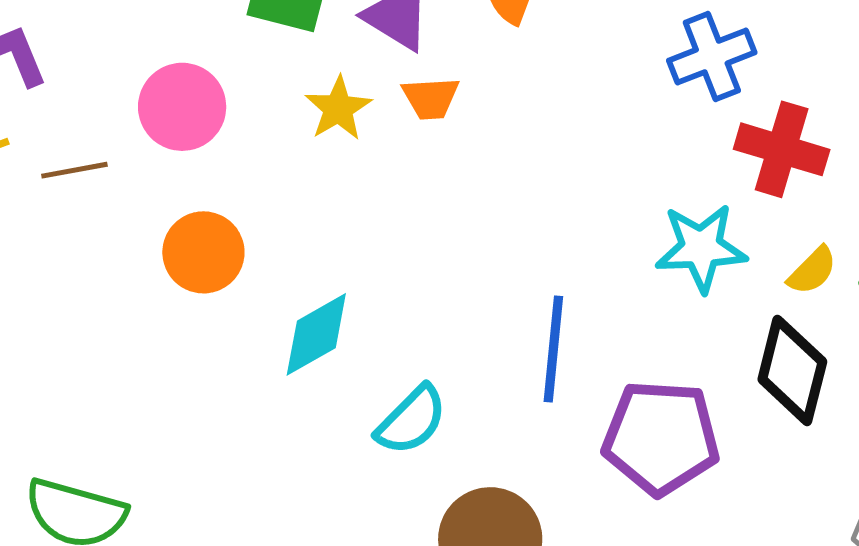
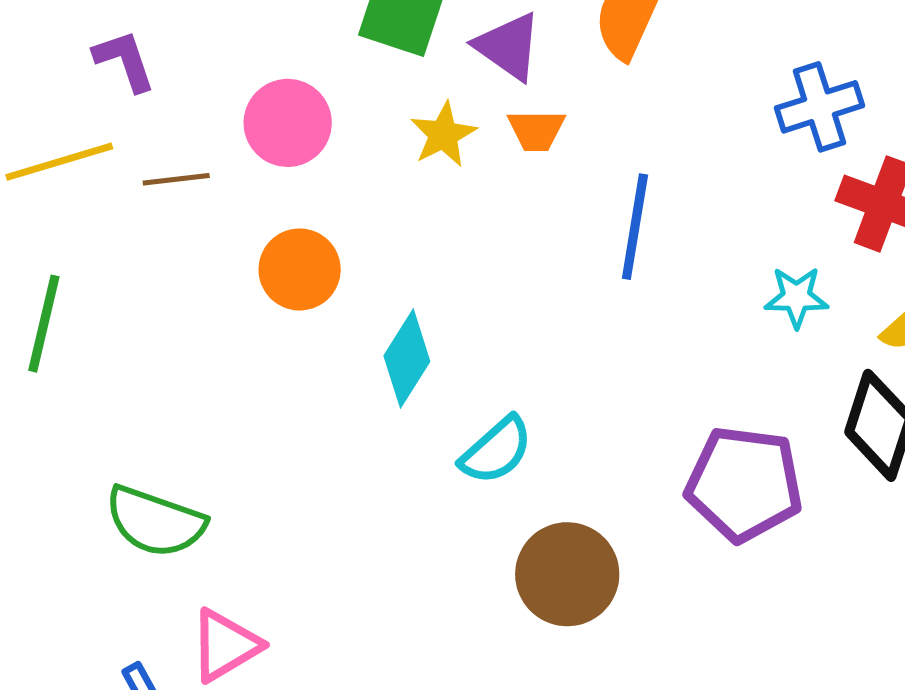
cyan star: (701, 248) -> (796, 297), size x0.7
cyan diamond: (316, 334) -> (407, 359), turned -32
blue line: (553, 349) -> (635, 227), moved

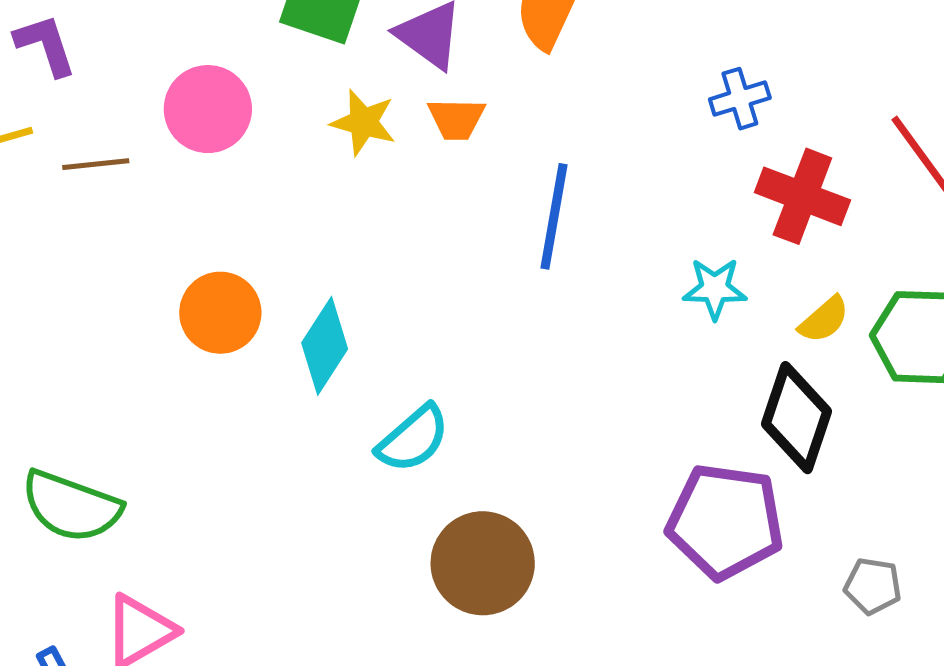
blue cross: (819, 107) -> (740, 99), size x0.7
yellow star: (443, 135) -> (363, 122), turned -30
orange circle: (300, 269) -> (220, 313), moved
purple pentagon: (744, 484) -> (725, 521), moved

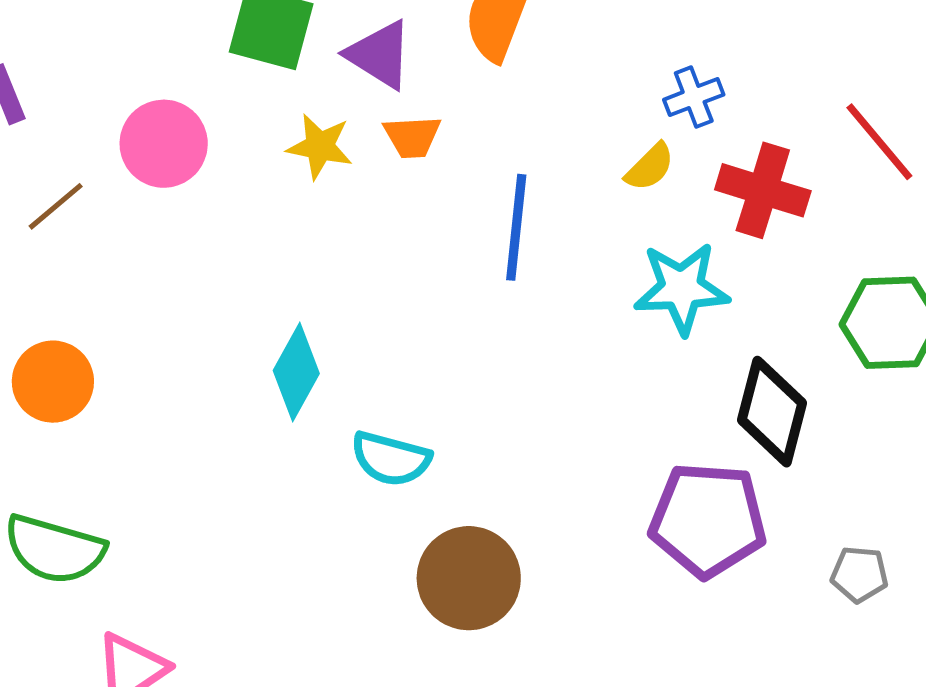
brown line: (96, 164) -> (56, 206), turned -30
cyan star: (715, 289) -> (682, 288), size x1.5
orange circle: (220, 313) -> (53, 382), moved
yellow semicircle: (824, 320) -> (650, 167), moved
cyan semicircle: (413, 439) -> (391, 459), turned 60

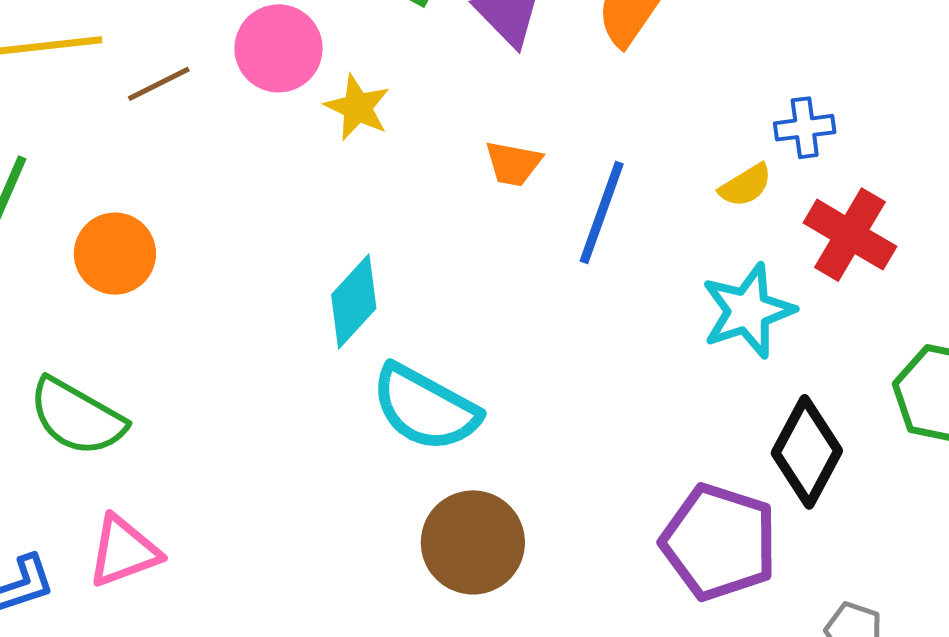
orange trapezoid: (412, 137) -> (513, 163), moved
yellow star: (320, 146) -> (357, 107), moved
cyan star: (682, 288) -> (748, 311), turned -30
cyan semicircle: (391, 459) -> (425, 408), size x1.4

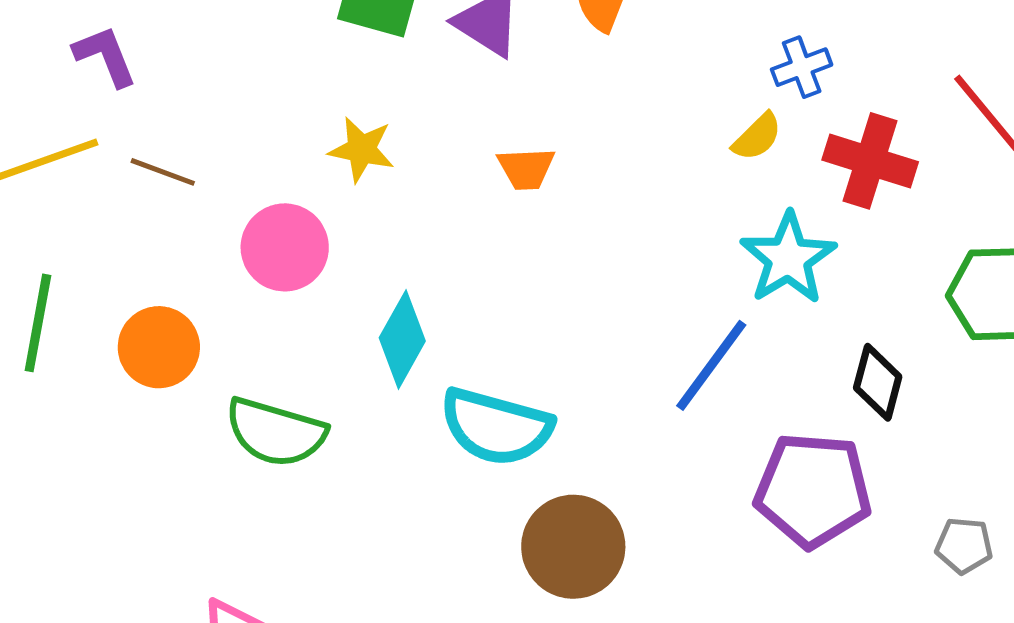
pink circle: (279, 48) -> (285, 247), moved
brown line: (159, 84) -> (163, 172), turned 60
blue line: (602, 213) -> (711, 365), moved, turned 30
green semicircle: (77, 417) -> (276, 432), moved
black diamond: (807, 452) -> (878, 382), size x0.7

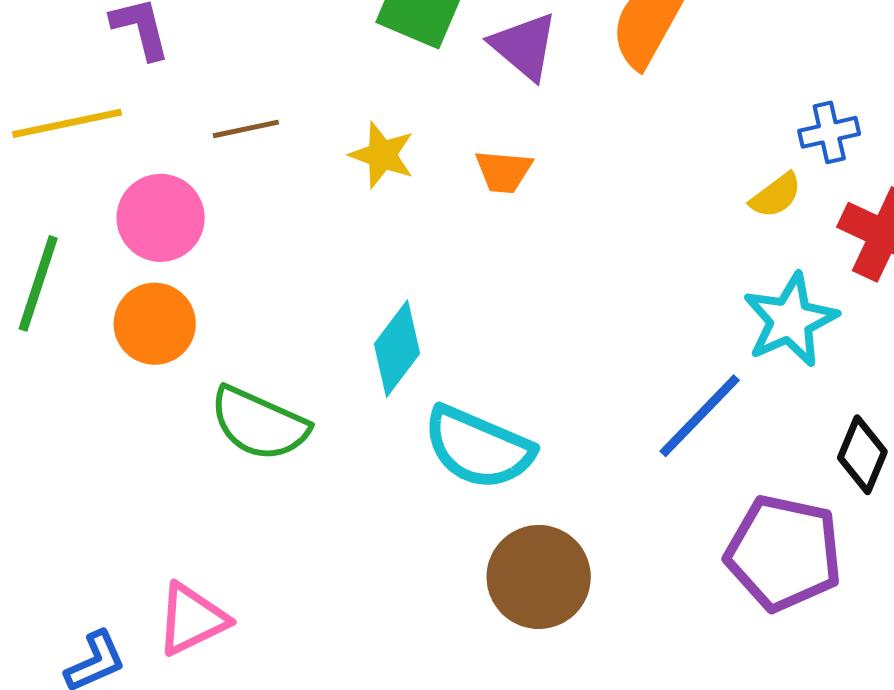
orange trapezoid: (526, 168) -> (504, 171), moved
brown line: (163, 172) -> (246, 129), moved, turned -40
pink circle: (285, 247) -> (161, 218), moved

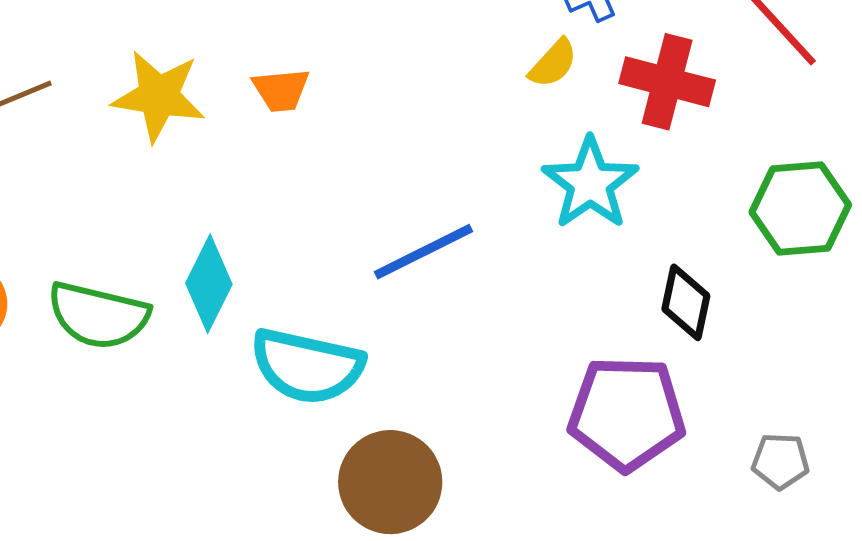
yellow star: (382, 155) -> (159, 96), size x1.4
blue line: (700, 416) -> (424, 252), moved, turned 30
green semicircle: (259, 424) -> (98, 315), moved

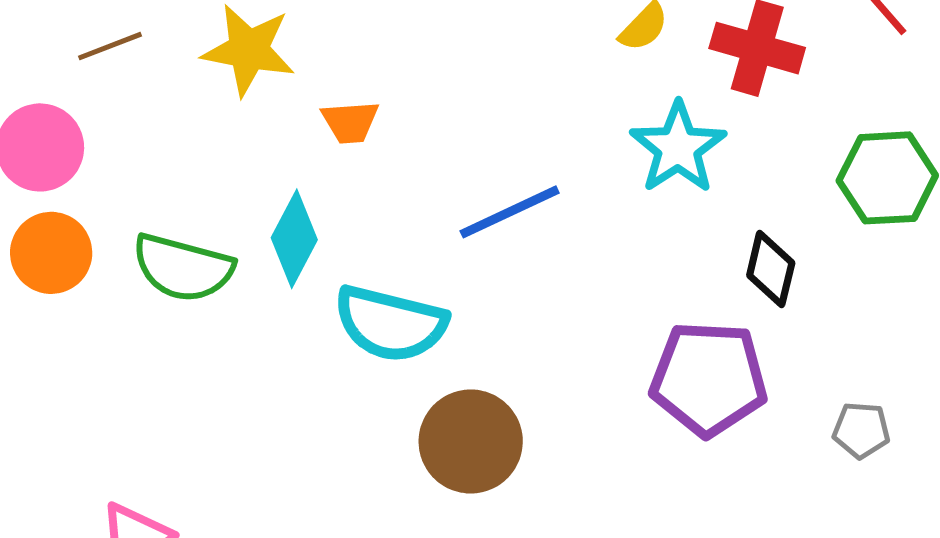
orange trapezoid: (281, 90) -> (350, 122), moved

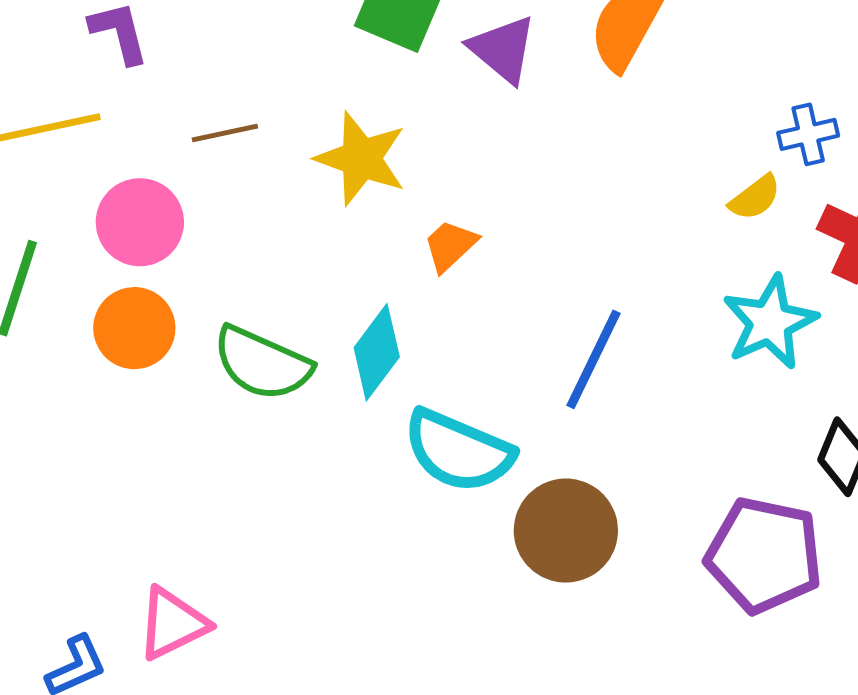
orange trapezoid: (350, 122) -> (450, 246), turned 132
blue line: (510, 212) -> (594, 359), turned -48
brown circle: (471, 441) -> (566, 531), moved

